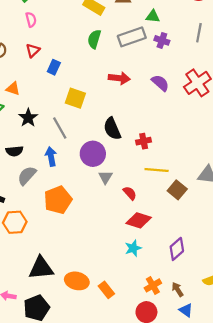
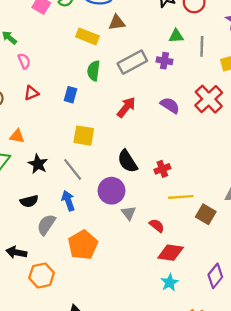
green triangle: (153, 16) -> (176, 36), moved
red triangle: (33, 50) -> (31, 93), turned 32
blue rectangle: (54, 67) -> (70, 95), moved
red arrow: (119, 78) -> (126, 107), turned -48

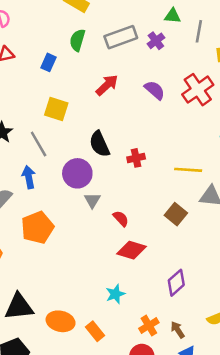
purple cross: (164, 61) -> (156, 41), turned 35
yellow line: (181, 197) -> (188, 170), moved
cyan star: (170, 283) -> (115, 294), moved

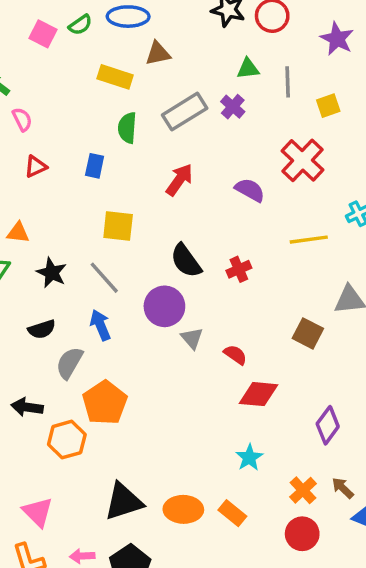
purple semicircle: (155, 90) -> (250, 190), moved
yellow line: (188, 170) -> (309, 240), moved
orange pentagon: (37, 228) -> (105, 403), moved

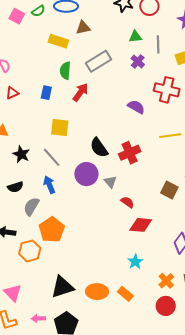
purple cross: (233, 107) -> (138, 61), moved
red cross: (302, 160) -> (167, 90), turned -30
red arrow: (179, 180) -> (80, 92), moved
red cross: (239, 269) -> (130, 153), size x1.5
gray triangle: (192, 338) -> (110, 182), moved

